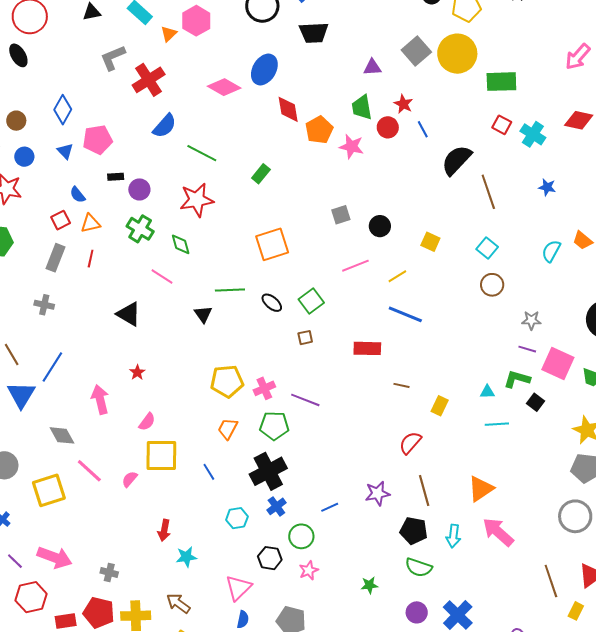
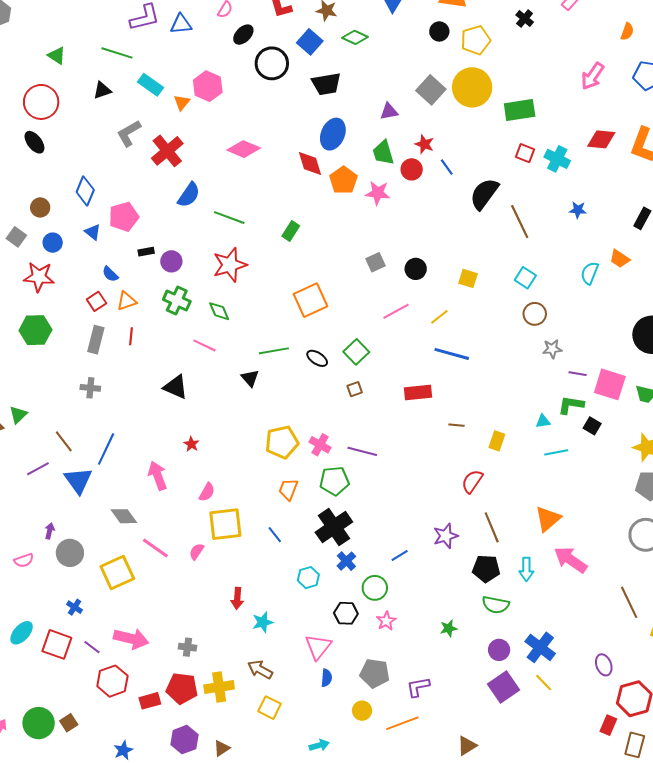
blue ellipse: (264, 69) -> (333, 134), moved
gray star: (531, 320) -> (552, 349), moved
pink cross: (264, 388) -> (320, 445), turned -30

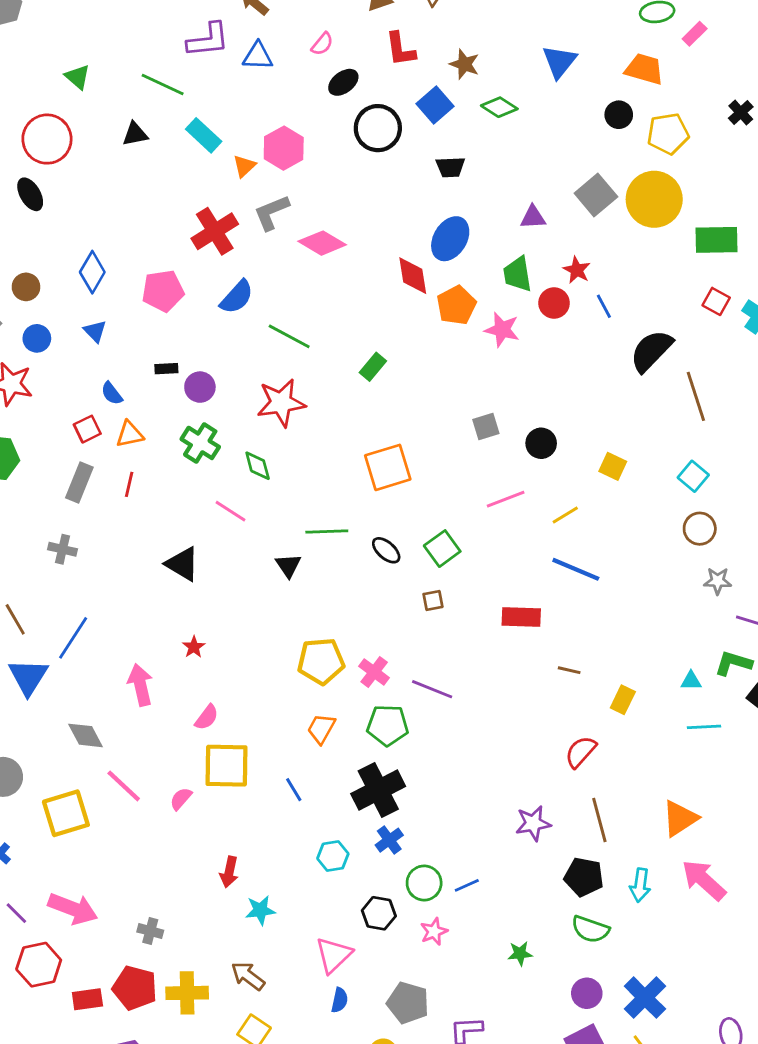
black trapezoid: (326, 84) -> (450, 167), size x0.7
gray L-shape: (129, 133) -> (271, 212), moved
pink pentagon: (124, 217) -> (163, 291), moved
blue line: (400, 555) -> (467, 885), moved

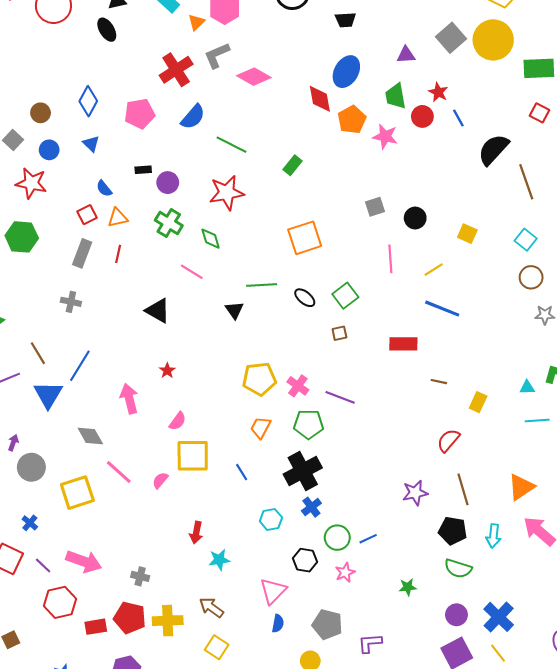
black ellipse: (30, 194) -> (107, 30), moved
pink line: (506, 499) -> (390, 259), turned -72

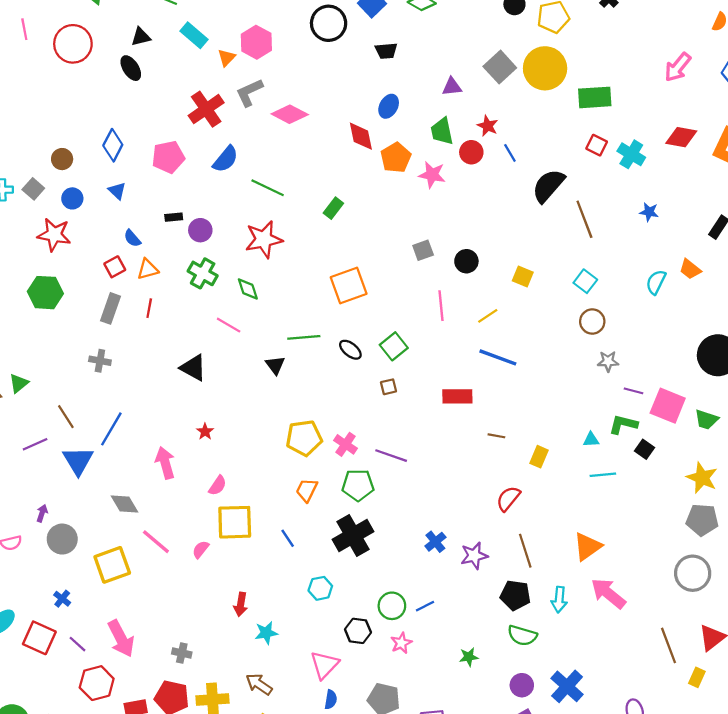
blue ellipse: (346, 72) -> (389, 106), size x0.7
blue cross: (311, 507) -> (435, 542), moved
pink arrow: (84, 561) -> (121, 638), turned 44

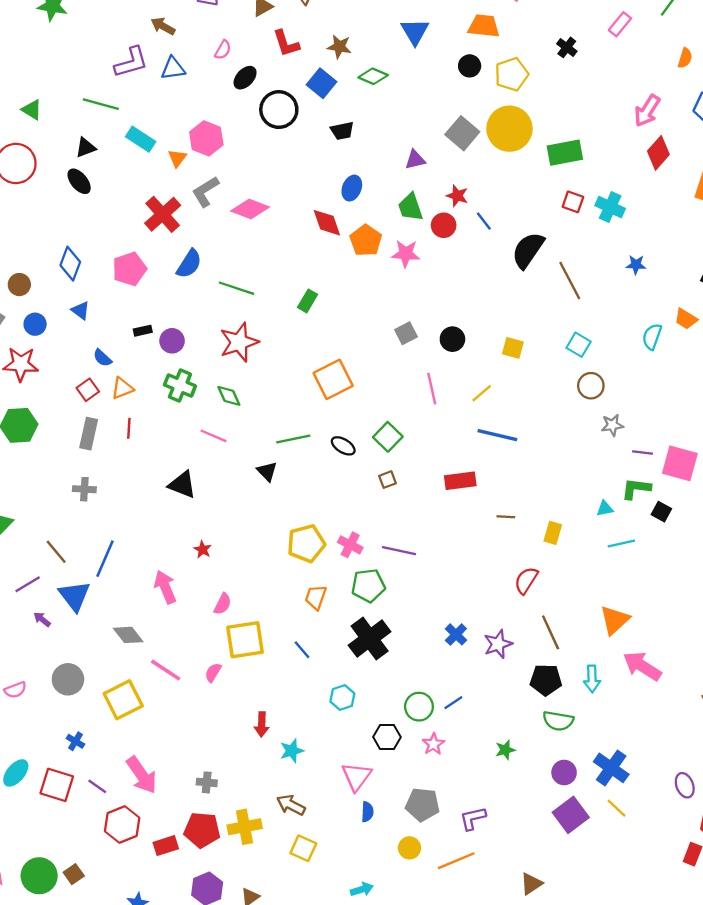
red diamond: (681, 137) -> (658, 153), moved, turned -52
purple arrow: (42, 513) -> (42, 619), moved, turned -63

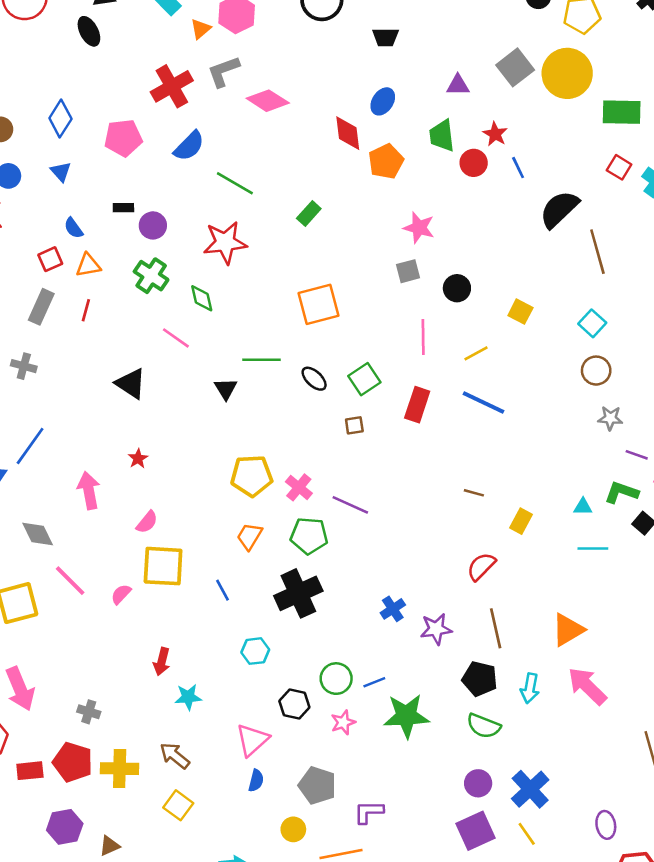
pink star: (406, 254) -> (419, 228), moved
red rectangle: (460, 481) -> (417, 405), moved, turned -76
green star: (505, 750) -> (406, 716), moved, size x2.0

